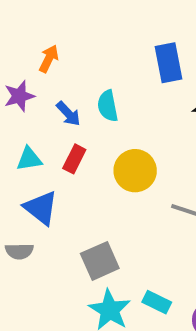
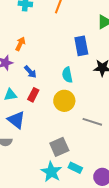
cyan semicircle: (108, 106) -> (67, 75), moved
gray square: (100, 261) -> (59, 147), moved

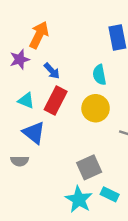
orange arrow: (20, 44) -> (39, 35), size x1.5
cyan triangle: (10, 95) -> (26, 101), turned 32
red rectangle: (33, 95) -> (56, 101), size x1.5

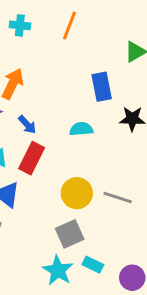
cyan semicircle: (99, 75) -> (81, 129), turned 96
yellow circle: (96, 108) -> (77, 193), moved

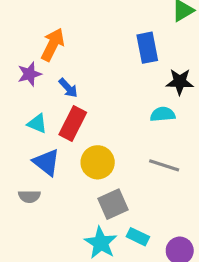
cyan semicircle: (81, 129) -> (163, 114), moved
yellow circle: (77, 193) -> (98, 162), moved

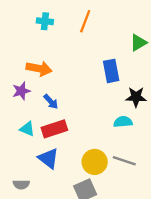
orange arrow: (53, 45) -> (39, 69), turned 75
red rectangle: (73, 124) -> (54, 129), turned 45
blue triangle: (46, 162) -> (48, 158), moved
yellow circle: (98, 162) -> (95, 162), moved

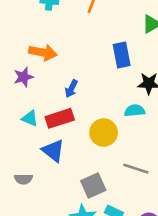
blue arrow: (51, 102) -> (71, 89), moved, turned 70
gray line: (124, 161) -> (136, 169), moved
yellow circle: (95, 162) -> (104, 133), moved

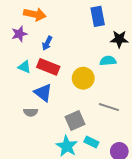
blue arrow: (71, 89) -> (47, 43), moved
red rectangle: (60, 118) -> (48, 67), turned 40
gray semicircle: (23, 179) -> (31, 112), moved

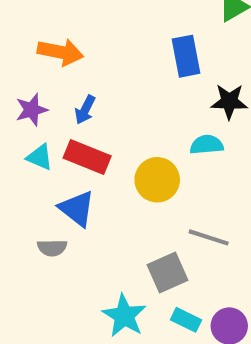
purple star: (19, 34) -> (32, 110), moved
gray square: (75, 120) -> (167, 272), moved
cyan rectangle: (91, 142) -> (186, 320), moved

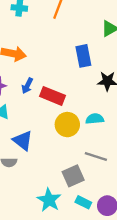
cyan semicircle: (207, 145) -> (95, 119), moved
red rectangle: (87, 157) -> (52, 96), moved

